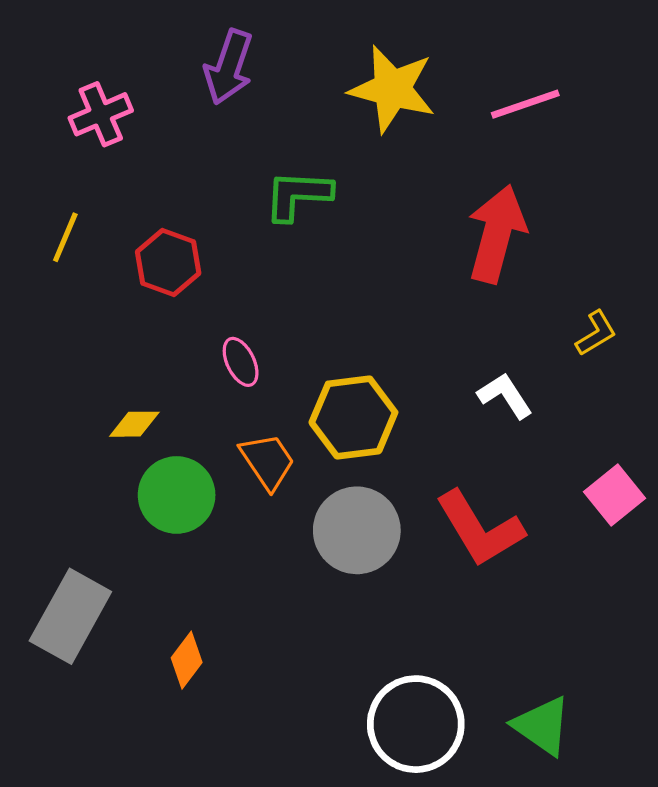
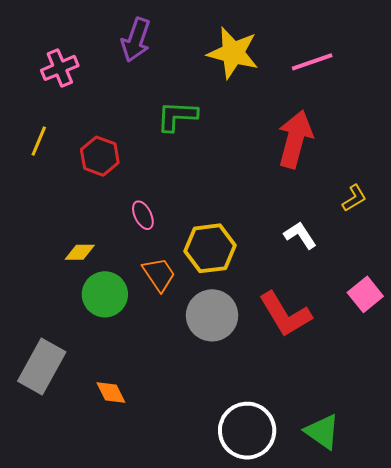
orange diamond: (187, 660) -> (111, 393), turned -64

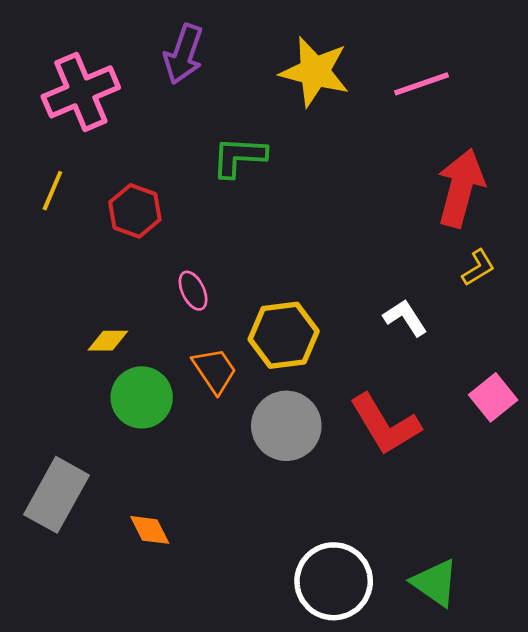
pink cross: (60, 68) -> (81, 92), size x1.5
red arrow: (295, 139) -> (461, 188), moved

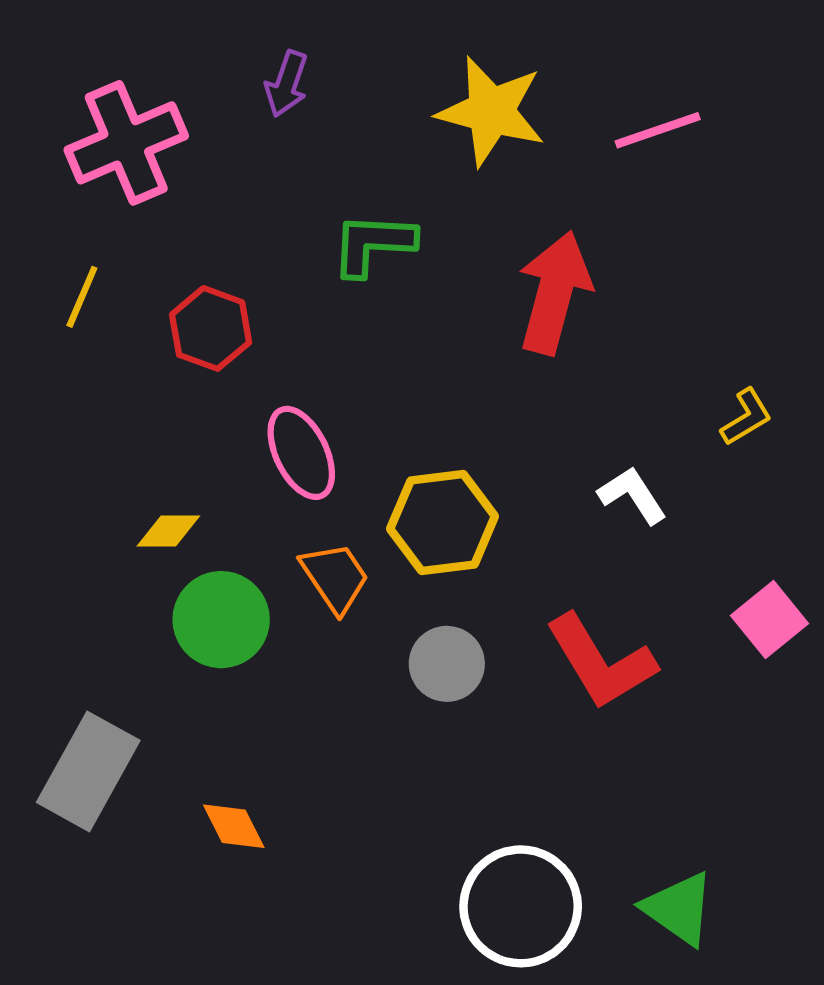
purple arrow: (184, 54) -> (287, 84), size x0.7
red arrow: (461, 188) -> (554, 293), moved
pink ellipse: (193, 291) -> (301, 453), size x1.5
gray circle: (286, 426) -> (447, 664), size x0.7

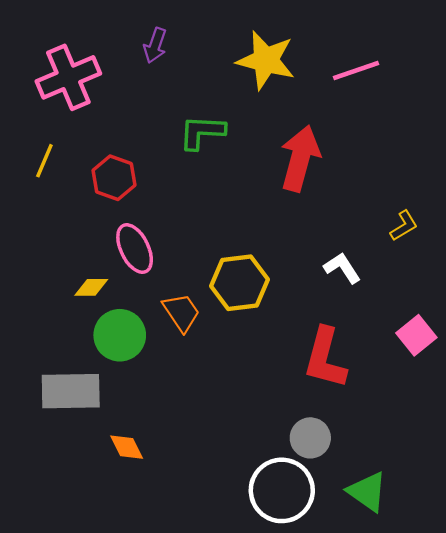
pink ellipse: (301, 453) -> (135, 249), moved
red L-shape: (601, 662) -> (325, 358), turned 46
gray circle: (447, 664) -> (310, 438), moved
gray rectangle: (88, 771) -> (71, 391), moved, turned 60

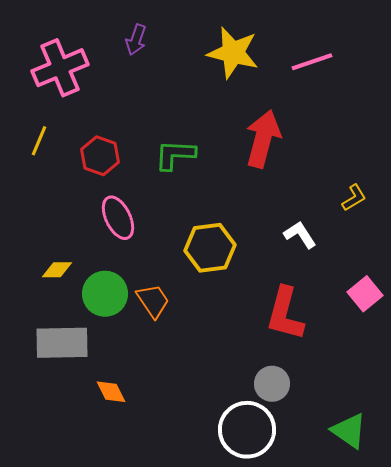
green L-shape: (202, 132) -> (175, 155), moved
yellow diamond: (91, 287) -> (57, 270), moved
orange trapezoid: (181, 312) -> (153, 301), moved
green triangle: (367, 492) -> (349, 431), moved

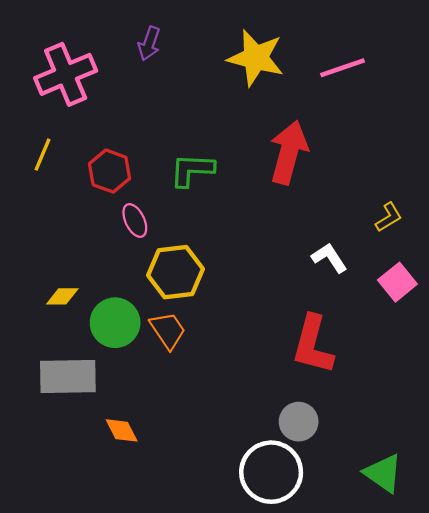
pink ellipse: (118, 218) -> (135, 221), moved, size x0.7
yellow hexagon: (210, 248) -> (175, 272), moved
pink square: (365, 294) -> (397, 282), moved

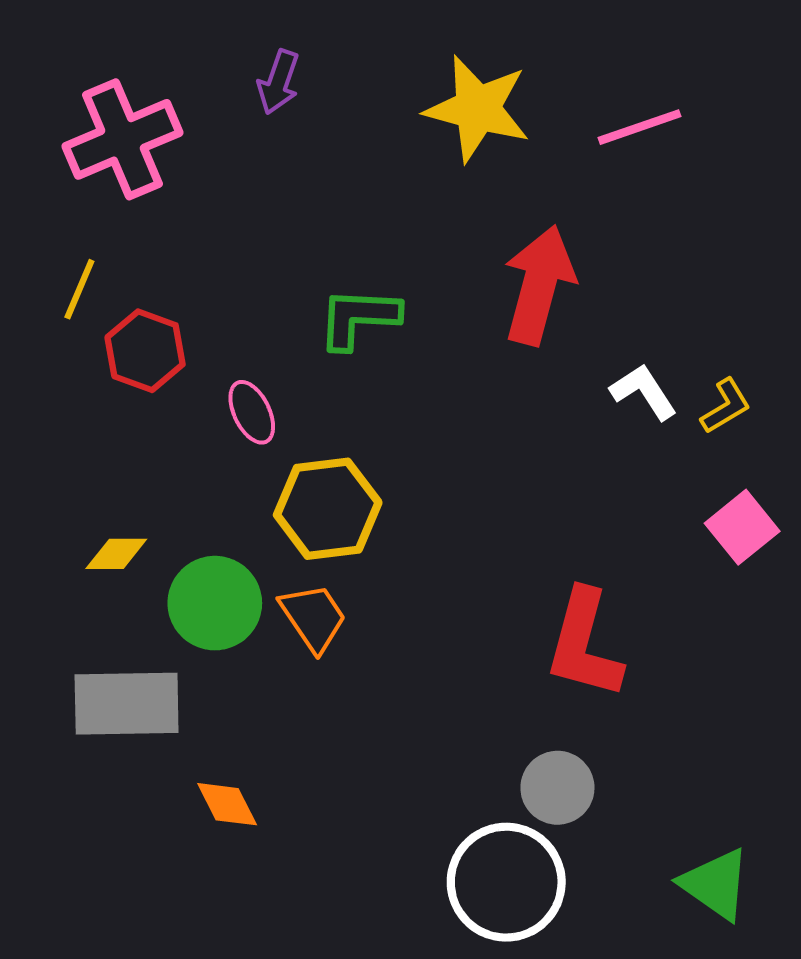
red hexagon: (110, 171) -> (145, 351), moved
white L-shape: (329, 258) -> (644, 392), moved

